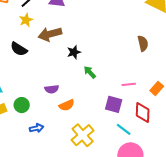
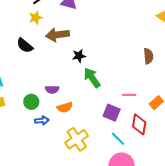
green arrow: (90, 72) -> (92, 78), size x1.5
green circle: (22, 105) -> (31, 102), moved
blue arrow: (37, 128) -> (42, 120), moved

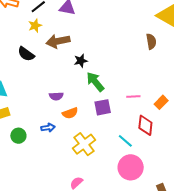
brown semicircle: (148, 56) -> (151, 41), moved
green circle: (31, 102) -> (18, 136), moved
purple square: (112, 113) -> (103, 107), moved, turned -30

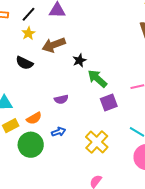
orange semicircle: (70, 113) -> (34, 118), moved
green circle: (18, 136) -> (31, 145), size x1.6

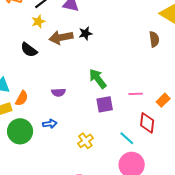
black star: (79, 60) -> (85, 33), moved
orange semicircle: (34, 118) -> (22, 98), moved, turned -42
yellow cross: (97, 142) -> (85, 141), size x0.7

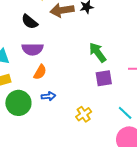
purple semicircle: (58, 92) -> (33, 49), moved, size x1.5
orange semicircle: (22, 98) -> (40, 72), moved

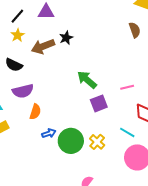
green circle: (18, 103) -> (71, 141), moved
yellow cross: (84, 114) -> (97, 142), moved

